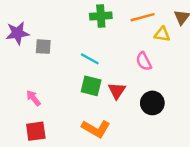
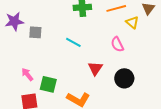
yellow triangle: (162, 34) -> (132, 22), turned 32
green square: (91, 86) -> (48, 84), moved

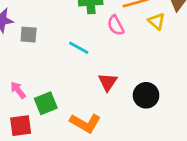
pink semicircle: (117, 44) -> (116, 25), moved
green square: (48, 84) -> (46, 103), turned -36

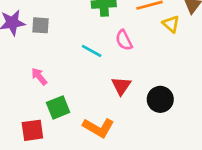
pink semicircle: (116, 25) -> (124, 40), moved
gray square: (29, 35) -> (41, 25), moved
pink arrow: (18, 90) -> (39, 76), moved

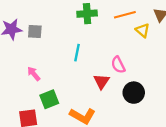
pink semicircle: (124, 40) -> (118, 65), moved
cyan line: (92, 51) -> (77, 53), turned 72

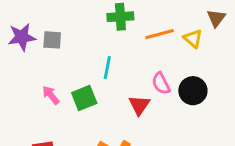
orange line: (125, 15) -> (160, 34), moved
black circle: (134, 93) -> (193, 91), moved
green square: (49, 99) -> (84, 98), moved

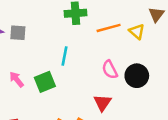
red triangle: (139, 105) -> (102, 103), moved

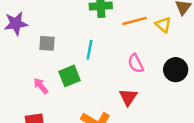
gray square: (18, 33) -> (47, 43), moved
black circle: (137, 76) -> (176, 70), moved
pink arrow: (17, 79) -> (41, 86), moved

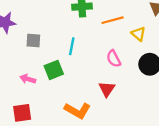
yellow triangle: (163, 25) -> (138, 34), moved
pink arrow: (41, 86) -> (28, 79), turned -35

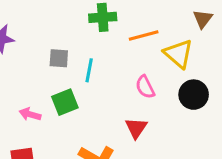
yellow triangle: (138, 34) -> (178, 54), size x1.5
gray square: (33, 41) -> (59, 58), moved

